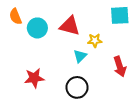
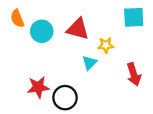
black circle: (77, 87) -> (65, 98), moved

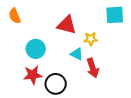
cyan circle: (42, 31) -> (36, 49), moved
cyan triangle: (89, 63) -> (77, 54), turned -48
red arrow: (134, 74) -> (93, 68), moved

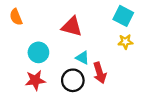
cyan square: (115, 15) -> (123, 16), turned 30
yellow star: (91, 39) -> (125, 42), moved
black circle: (56, 84) -> (73, 80), moved

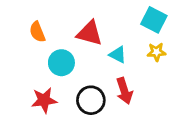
orange semicircle: (16, 17) -> (37, 32), moved
cyan circle: (38, 52) -> (61, 63), moved
cyan triangle: (82, 58) -> (118, 55), moved

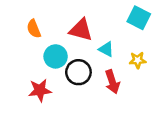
yellow star: (157, 52) -> (138, 60), moved
black circle: (91, 100) -> (78, 72), moved

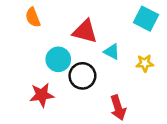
orange semicircle: (34, 29) -> (33, 17), moved
red arrow: (112, 82) -> (118, 108), moved

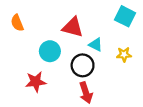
orange semicircle: (33, 17) -> (17, 23), moved
black circle: (82, 76) -> (83, 65), moved
red arrow: (118, 108) -> (86, 93), moved

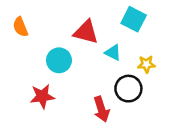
cyan square: (125, 16) -> (134, 19), moved
black circle: (83, 65) -> (128, 89), moved

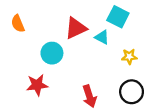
red triangle: (86, 32) -> (76, 28), turned -40
cyan triangle: (113, 53) -> (102, 37), moved
black circle: (128, 89) -> (132, 92), moved

